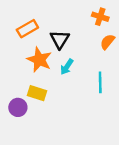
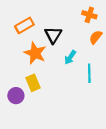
cyan arrow: (67, 67) -> (70, 57), moved
yellow rectangle: (37, 93) -> (33, 83), turned 49

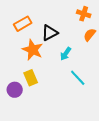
black triangle: (53, 35) -> (50, 33), turned 30
cyan line: (89, 73) -> (78, 78), moved, turned -42

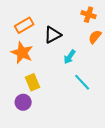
orange star: (33, 50) -> (22, 53), moved
purple circle: (15, 90) -> (23, 102), moved

